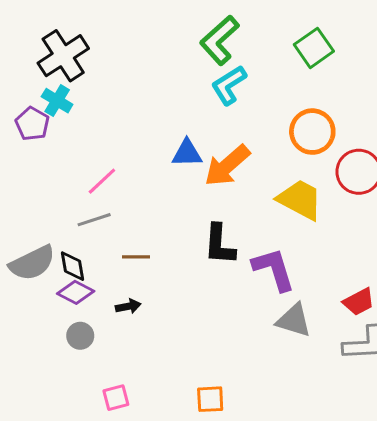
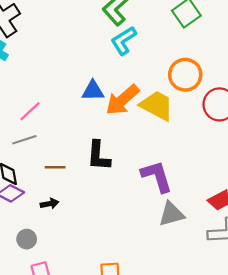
yellow trapezoid: (300, 200) -> (157, 106), moved
black L-shape: (219, 244) -> (99, 156), moved
gray triangle: (294, 320) -> (172, 214), turned -32
gray circle: (80, 336) -> (27, 239), moved

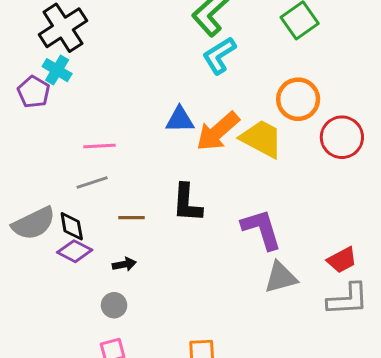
pink line: (30, 111) -> (99, 146), turned 40
gray circle: (27, 239) -> (114, 305), moved

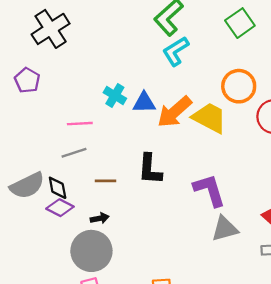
cyan cross: (57, 70) -> (115, 96), moved
gray circle: (114, 305) -> (91, 251), size x2.0

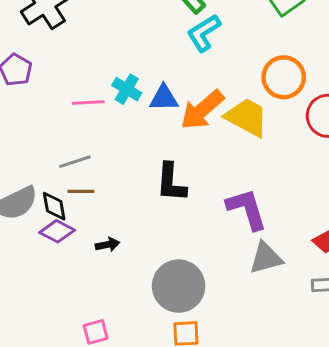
pink line: (80, 124) -> (88, 102), moved
brown line: (105, 181) -> (81, 191), moved
gray circle: (91, 251) -> (179, 286), moved

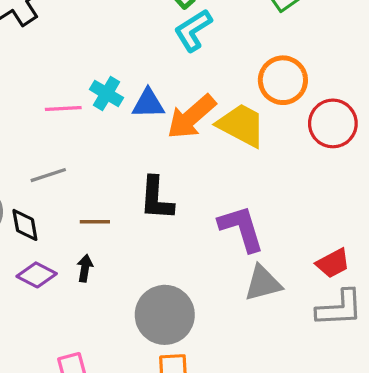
brown line: (81, 191) -> (95, 222), moved
purple diamond: (57, 231) -> (37, 275), moved
black arrow: (107, 245) -> (85, 268), turned -70

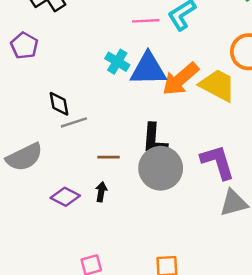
blue triangle: (148, 104) -> (148, 69), size x1.5
pink line: (63, 108) -> (146, 21), moved
black diamond: (25, 225) -> (59, 104), moved
gray circle: (165, 315) -> (161, 168), moved

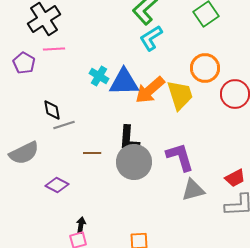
pink line: (146, 21) -> (54, 49), moved
yellow trapezoid: (218, 85) -> (180, 95), turned 44
black arrow: (101, 192) -> (81, 225), moved

